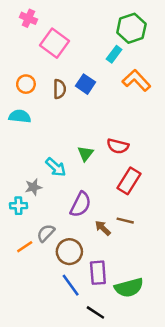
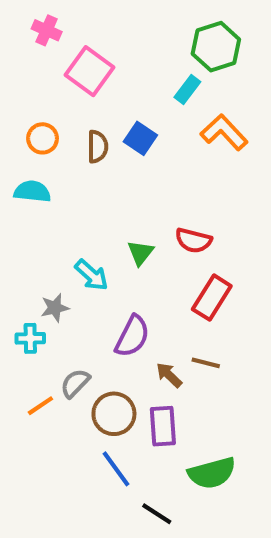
purple rectangle: (98, 273) -> (163, 426), moved

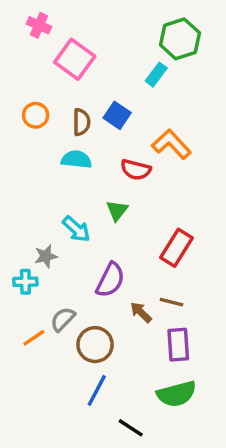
orange L-shape: (224, 132) -> (171, 144), moved
cyan semicircle: (32, 191) -> (76, 159), moved
red semicircle: (193, 240) -> (136, 170), moved
purple rectangle: (163, 426) -> (178, 345), moved
blue line: (116, 469) -> (97, 390), turned 64

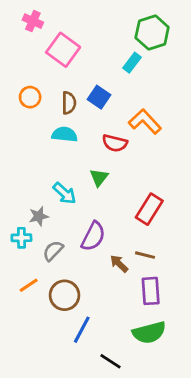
gray semicircle: (63, 319) -> (53, 251), moved
brown circle: (95, 345) -> (65, 295), moved

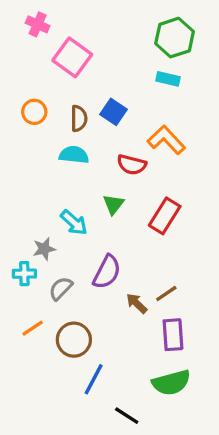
cyan rectangle: (132, 63) -> (168, 79), moved, turned 66
red rectangle: (149, 209) -> (165, 216), moved
brown line: (145, 255) -> (166, 293), turned -48

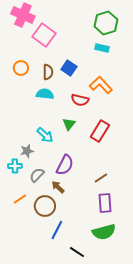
pink cross: (38, 24) -> (23, 15), size x1.6
brown arrow: (137, 303) -> (58, 187), moved

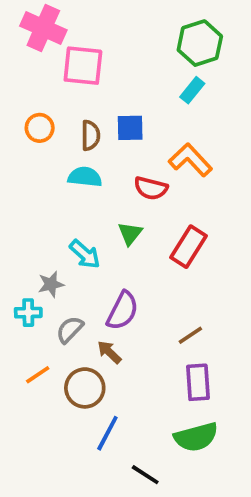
pink square: (44, 35) -> (83, 66), turned -30
cyan rectangle: (102, 48) -> (192, 90), turned -64
blue square: (69, 68) -> (130, 128), turned -35

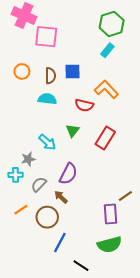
brown line: (190, 335) -> (125, 196), moved

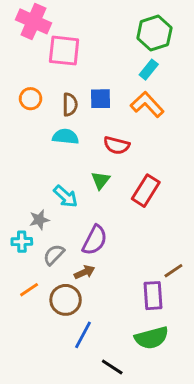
orange L-shape: (106, 89) -> (147, 105), moved
brown arrow: (61, 197) -> (84, 272), turned 112

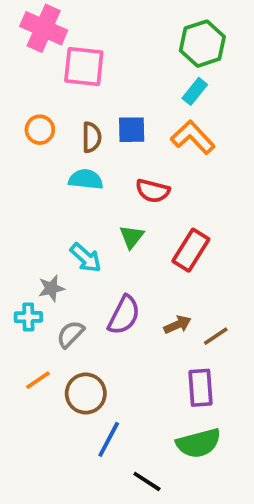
brown line: (173, 271) -> (216, 336), moved
brown arrow: (84, 272) -> (178, 325), moved

